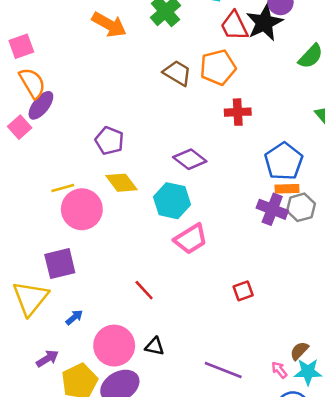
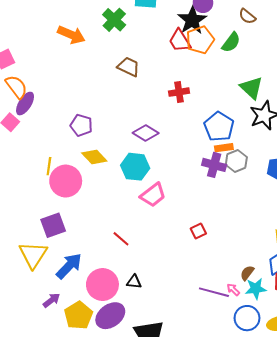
red trapezoid: (234, 26) -> (180, 41), moved
orange pentagon: (218, 67) -> (200, 40), moved
yellow line: (63, 188) -> (49, 166), turned -60
blue arrow: (74, 317) -> (69, 266), size x2.0
purple line: (223, 370) -> (214, 292), moved

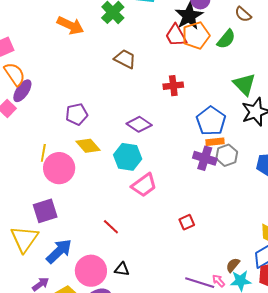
purple pentagon: (81, 125) -> (77, 114), turned -30

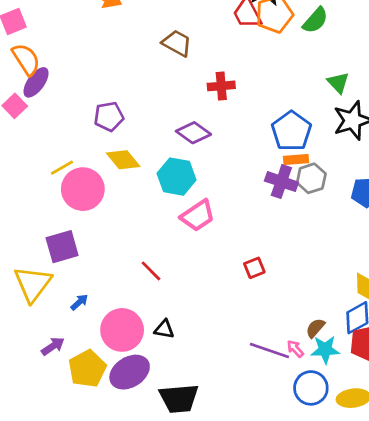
green triangle: (244, 84) -> (338, 83), size x0.7
red cross: (173, 86) -> (221, 86), moved
yellow line: (43, 153) -> (62, 168), turned 48
blue arrow: (59, 251) -> (79, 302), size x0.5

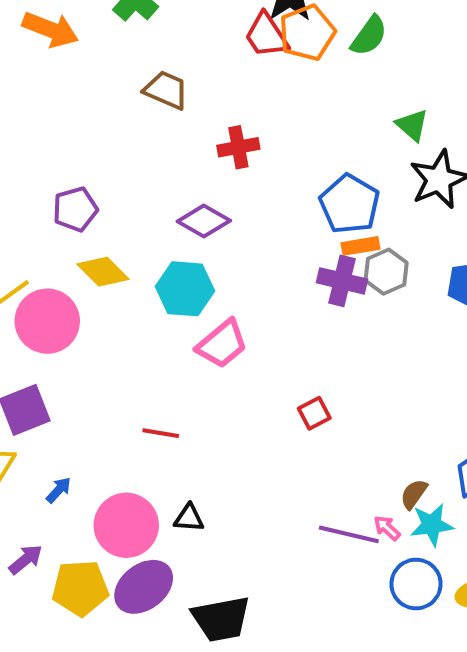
red line: (151, 271) -> (161, 433), turned -30
yellow pentagon: (87, 369) -> (80, 588), turned 30

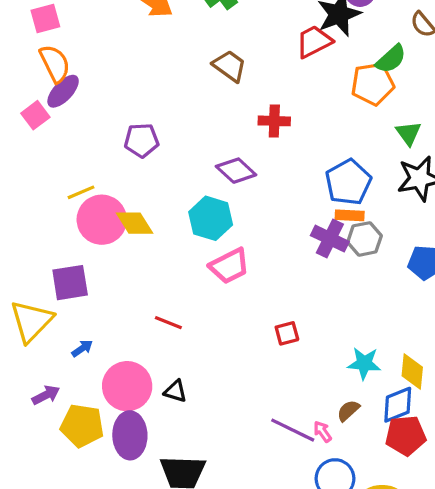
orange pentagon: (307, 33) -> (373, 84), moved
red trapezoid: (266, 35) -> (314, 42), turned 84
yellow diamond: (103, 272) -> (135, 223), moved
cyan star: (432, 525) -> (364, 363), moved
purple ellipse: (144, 587) -> (130, 435), turned -66

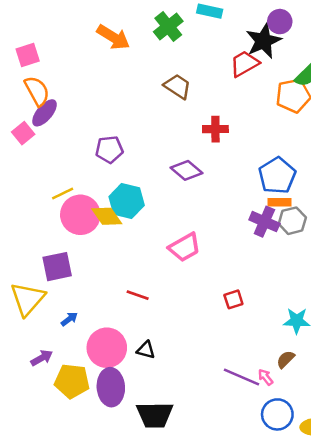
cyan hexagon: (211, 218) -> (127, 201), moved

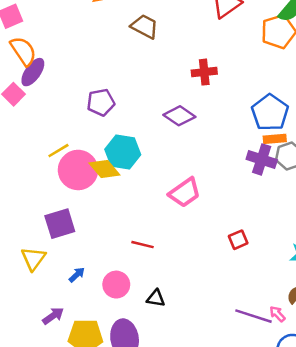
brown trapezoid: (177, 86) -> (145, 26), moved
yellow triangle: (27, 299) -> (33, 259), size x0.7
pink circle: (107, 348) -> (116, 285), moved, size x0.7

